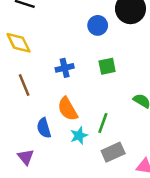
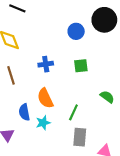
cyan star: (79, 136) -> (43, 123), moved
gray rectangle: (113, 152) -> (80, 137), turned -66

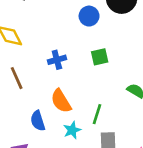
cyan star: (43, 123) -> (72, 130), moved

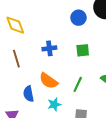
orange semicircle: (61, 101) -> (49, 81), turned -30
green line: (97, 114) -> (78, 84), moved

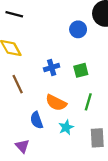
green square: (83, 50) -> (81, 70), moved

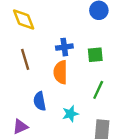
orange semicircle: (56, 103) -> (61, 72), moved, turned 55
purple triangle: (22, 146) -> (20, 127), turned 40

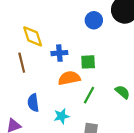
yellow diamond: (24, 20) -> (33, 36), moved
orange semicircle: (61, 72) -> (69, 78), moved, turned 75

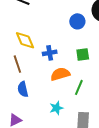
green square: (88, 62) -> (83, 55), moved
blue semicircle: (33, 103) -> (23, 89), moved

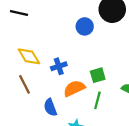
green square: (83, 55) -> (98, 75), moved
blue semicircle: (23, 89) -> (50, 107), moved

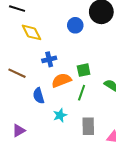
yellow diamond: (29, 56) -> (32, 32), moved
brown line: (24, 84) -> (17, 73), turned -42

